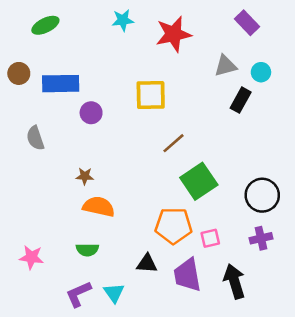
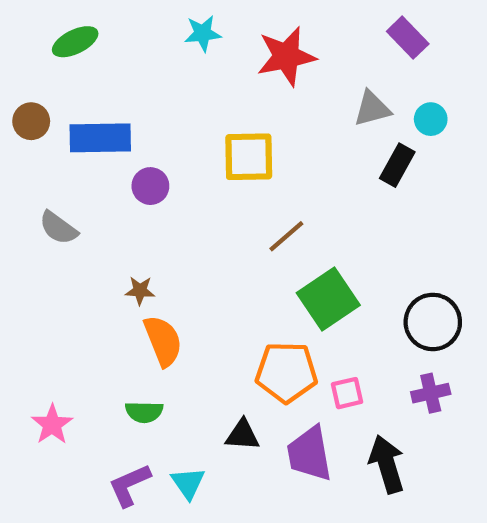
gray semicircle: (35, 138) -> (58, 228), turned -35
orange semicircle: (99, 207) -> (163, 341), turned 56
pink star: (31, 257) -> (52, 424), turned 30

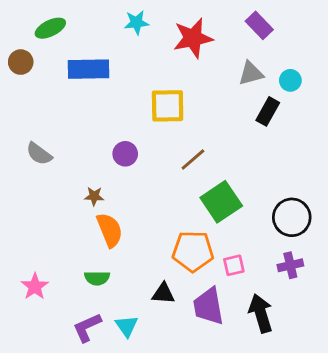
purple rectangle: (408, 38) -> (259, 25), moved
brown circle: (31, 121) -> (21, 62), moved
blue rectangle: (100, 138) -> (88, 69), moved
purple circle: (150, 186) -> (125, 154), moved

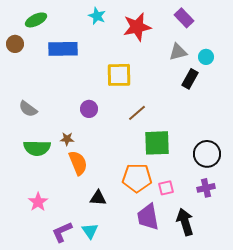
cyan star: (136, 23) -> (97, 16), turned 30
green square: (221, 202) -> (157, 143), turned 32
green semicircle: (97, 278) -> (37, 148), moved, size x1.5
pink star: (35, 286) -> (38, 202), moved
black triangle: (163, 294) -> (98, 198), moved

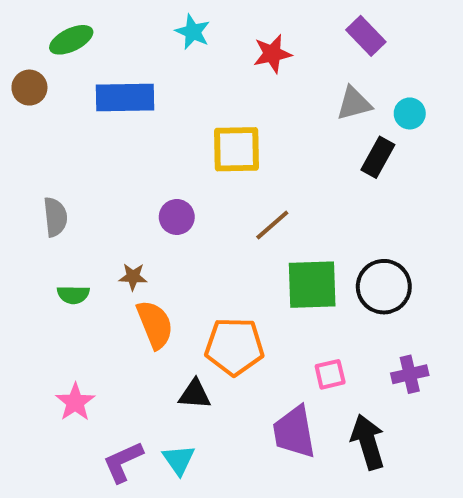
red star: (137, 27) -> (272, 54), size x0.7
gray semicircle: (28, 109) -> (55, 217), turned -132
green semicircle: (37, 148) -> (73, 295), size x0.6
black circle: (207, 154) -> (384, 287), moved
orange pentagon: (137, 178) -> (234, 346), moved

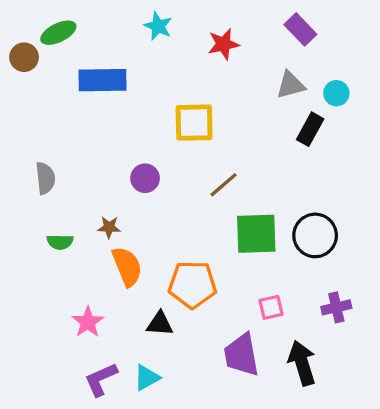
brown circle: (29, 88) -> (24, 57), moved
pink star: (75, 402) -> (88, 322), moved
cyan triangle: (179, 460) -> (147, 378), turned 36

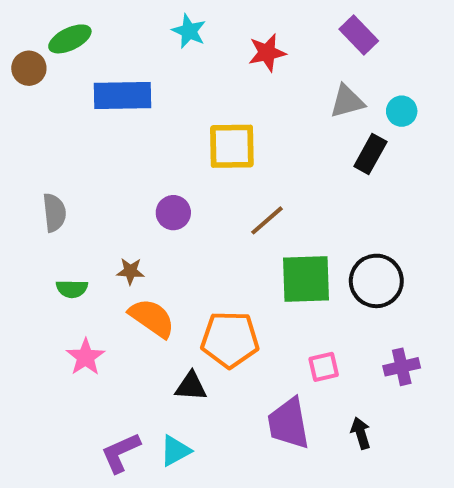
orange semicircle: (127, 266) -> (152, 318), turned -33
pink star: (88, 322) -> (86, 357), moved
black arrow: (302, 363) -> (361, 433), size x0.6

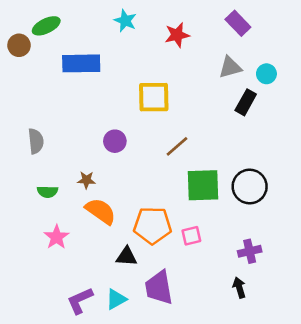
pink square: (324, 367) -> (191, 236), moved
purple cross: (402, 367) -> (250, 251), moved
purple trapezoid: (288, 423) -> (159, 288), moved

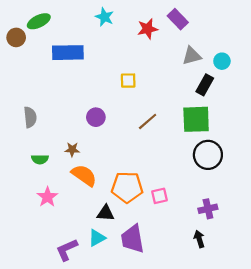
purple rectangle: (238, 23) -> (178, 19), moved
yellow square: (154, 97) -> (128, 81), size x0.6
green square: (203, 185) -> (196, 119), moved
cyan triangle: (116, 299) -> (97, 238), moved

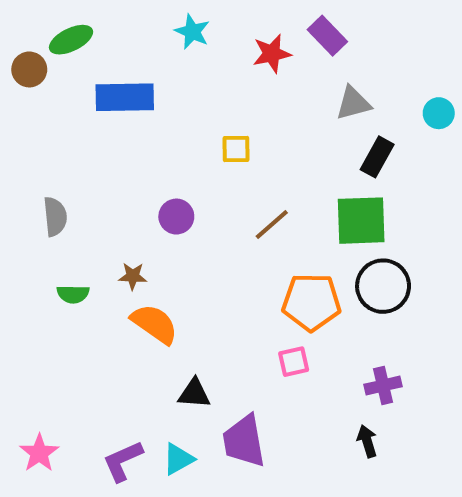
cyan circle: (222, 61) -> (439, 113), moved
orange pentagon: (127, 187) -> (311, 302), moved
pink star: (47, 197) -> (39, 453), moved
cyan triangle: (97, 238) -> (178, 459), moved

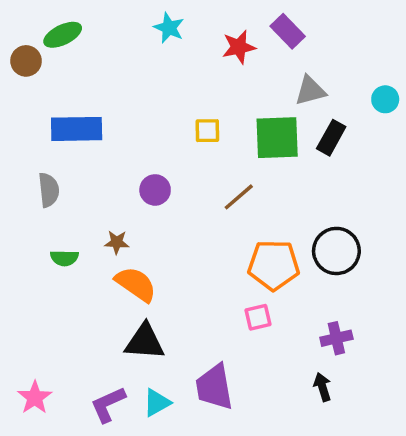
blue rectangle: (125, 97) -> (77, 129), moved
green square: (361, 221) -> (277, 138), moved
black triangle: (194, 393) -> (145, 342), moved, size x1.4

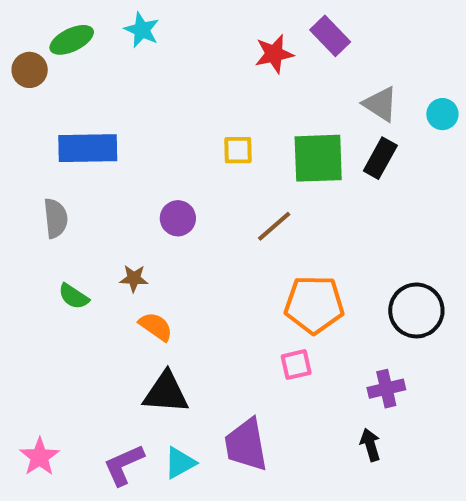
cyan star: (169, 28) -> (142, 30), moved
gray triangle: (310, 91) -> (380, 104), moved, turned 48
black circle: (336, 251) -> (416, 310), moved
green semicircle: (64, 258) -> (74, 296), turned 32
orange semicircle: (136, 284) -> (156, 327), size x0.7

